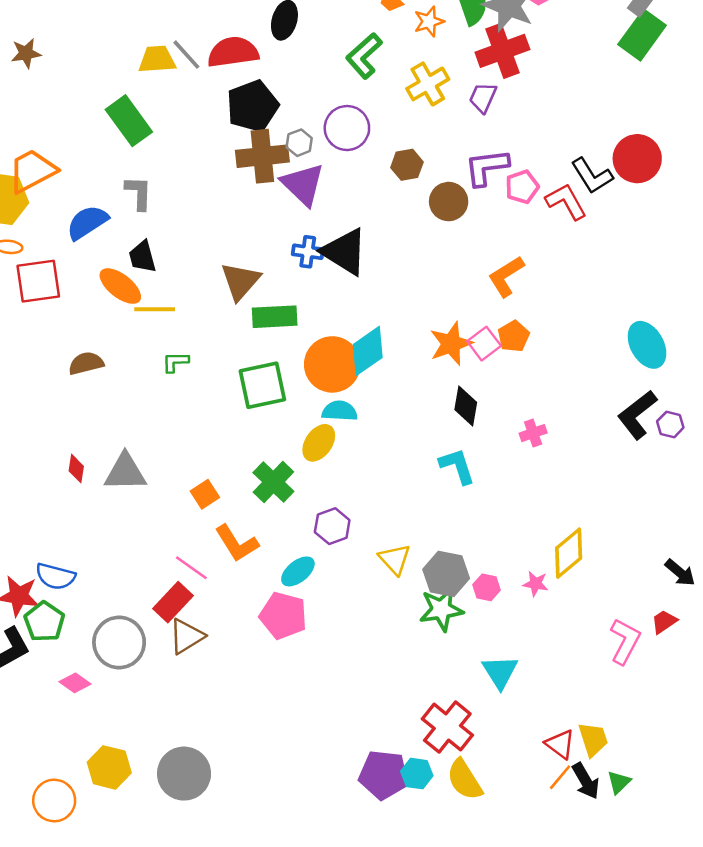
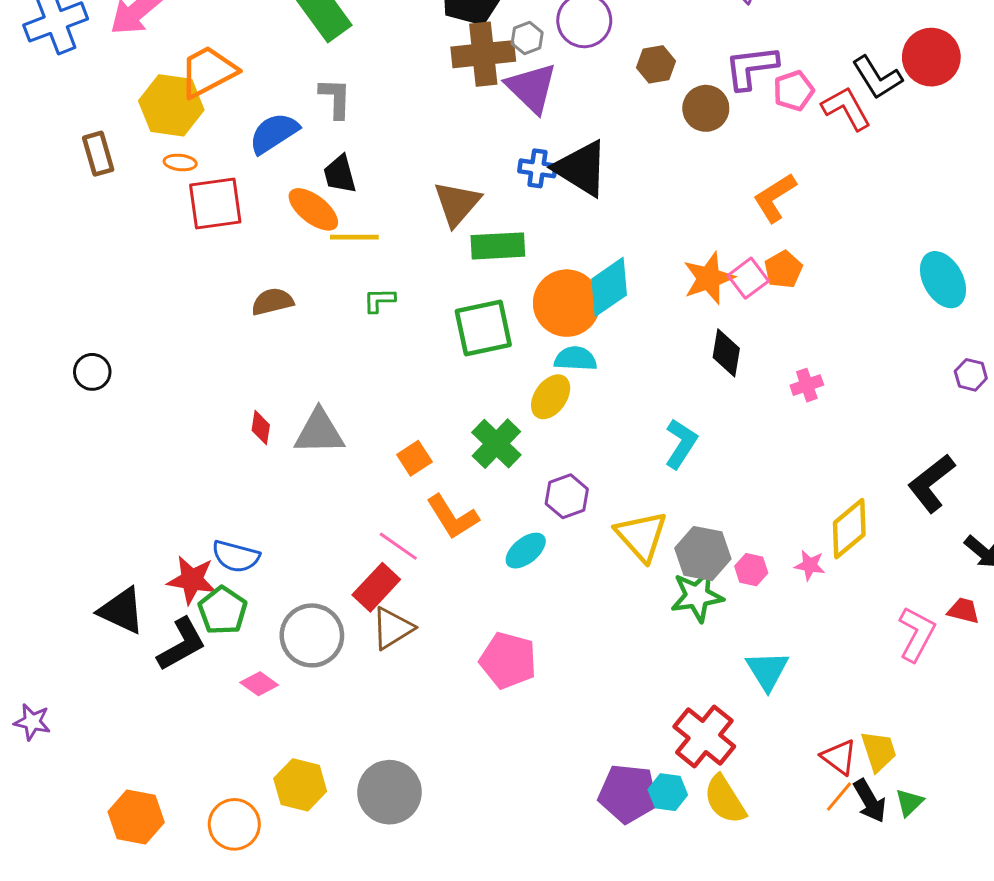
black L-shape: (637, 415) -> (931, 483), moved
cyan L-shape: (457, 466) -> (681, 444), moved, turned 51
yellow triangle: (395, 559) -> (641, 536), size x1.4
pink pentagon: (283, 616) -> (508, 660), moved
red trapezoid: (664, 622) -> (964, 611), turned 48

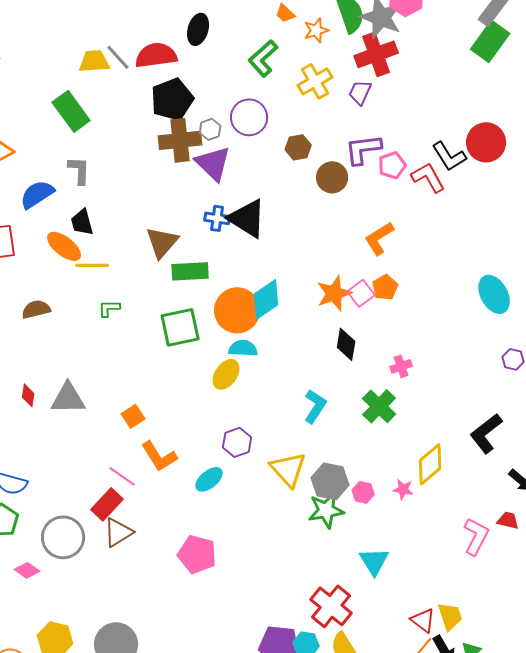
green cross: (496, 444) -> (379, 406), moved

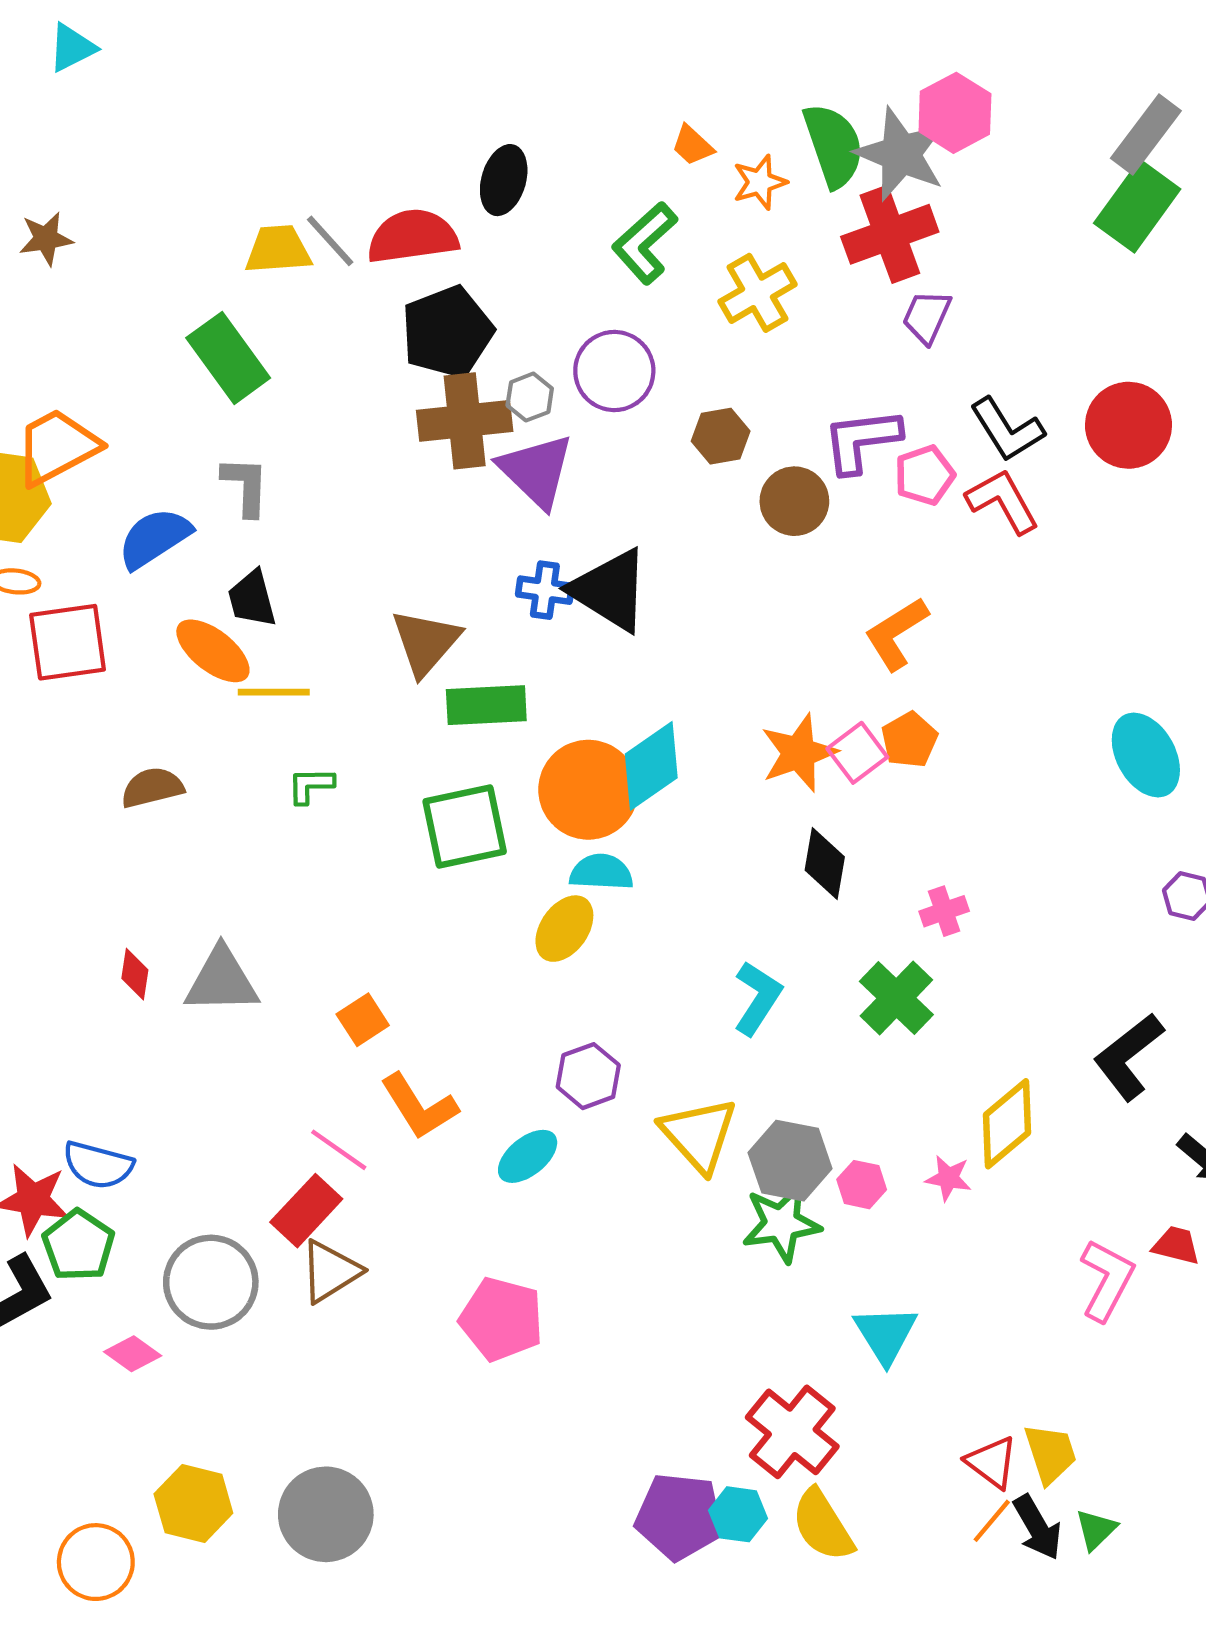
purple trapezoid: (360, 92) -> (927, 317), moved
black L-shape: (449, 156) -> (1007, 430), moved

